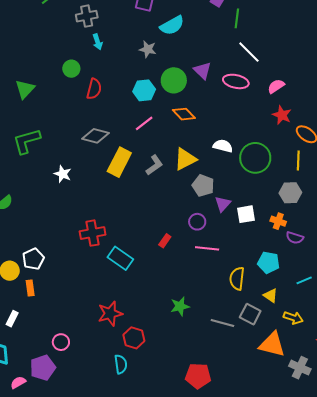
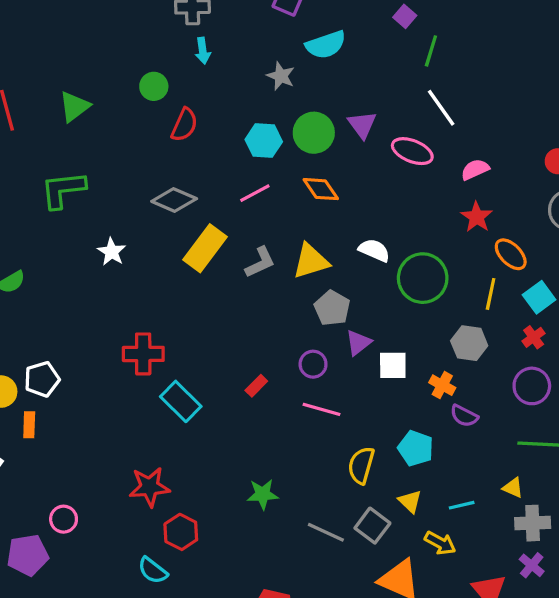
cyan line: (304, 280) -> (462, 505), moved
cyan semicircle: (121, 364) -> (153, 570), turned 126

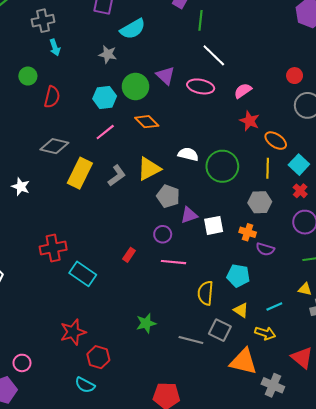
purple triangle: (358, 343) -> (189, 215), turned 30

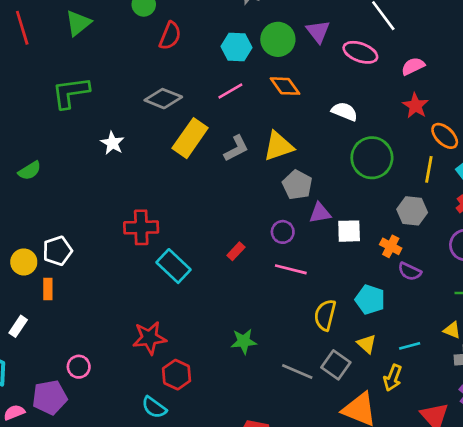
white semicircle: (188, 154) -> (344, 111), moved
yellow arrow: (265, 333) -> (393, 378), turned 84

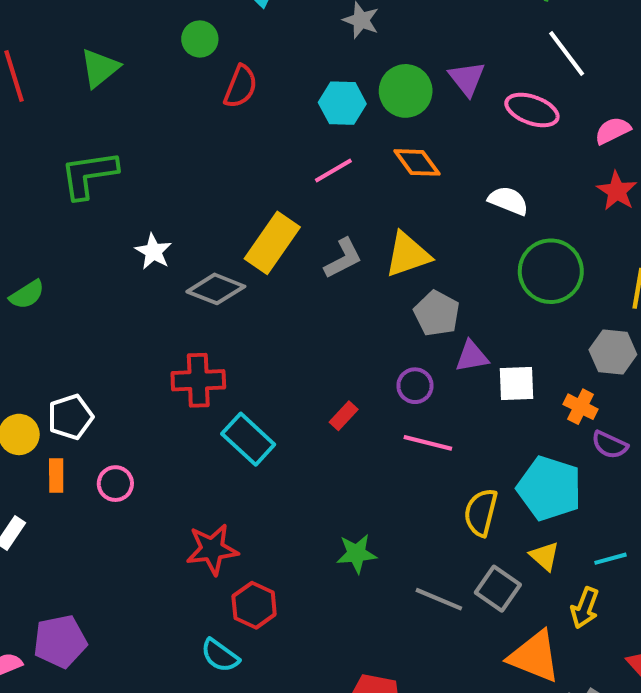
gray diamond: (163, 99) -> (216, 289), moved
cyan pentagon: (370, 300) -> (549, 488), size x1.4
pink circle: (79, 367) -> (115, 484), moved

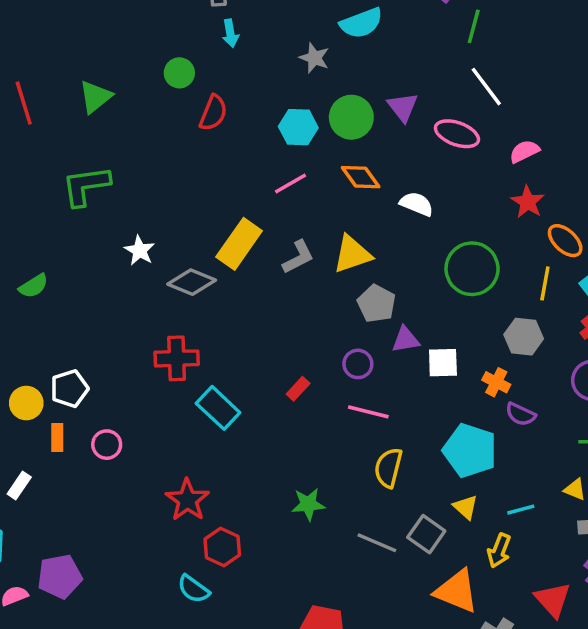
white semicircle: (508, 201) -> (417, 204), moved
yellow semicircle: (481, 512) -> (388, 468), moved
red star: (212, 549) -> (187, 500), turned -30

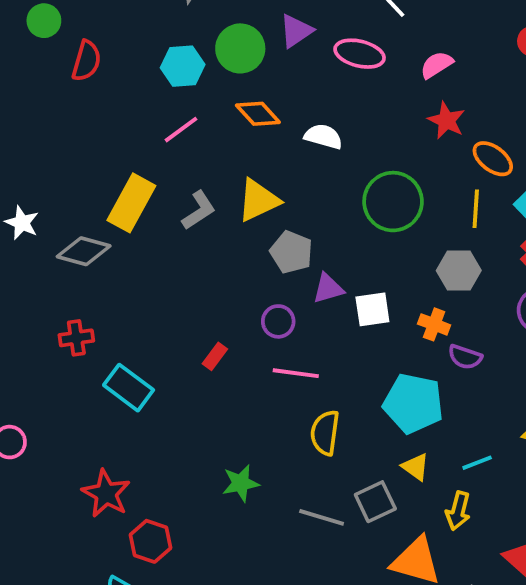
purple triangle: (403, 107) -> (296, 31), turned 40
red cross: (177, 358) -> (76, 338), size x0.7
gray square: (426, 534) -> (375, 502), turned 36

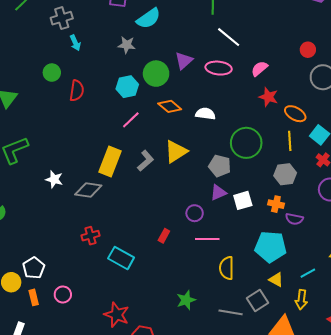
gray pentagon: (291, 252) -> (220, 166), moved

